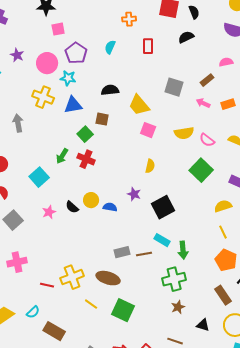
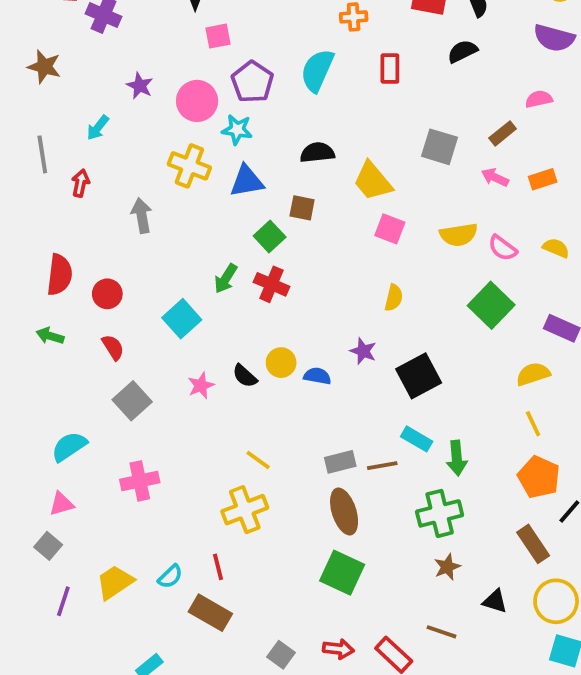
cyan semicircle: (110, 47) -> (317, 70), size x1.6
brown ellipse: (108, 278) -> (344, 512), moved, turned 55
red line: (47, 285) -> (218, 567), moved, turned 64
yellow line: (91, 304) -> (258, 460), moved

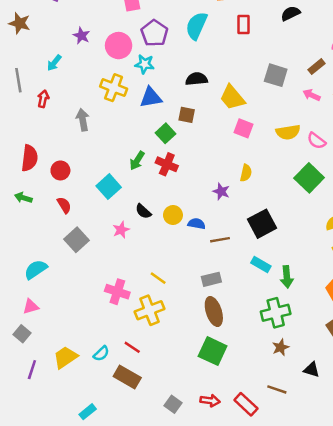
purple star: (363, 351) -> (221, 192), moved
black semicircle: (245, 376) -> (143, 211), moved
brown line: (382, 466) -> (220, 240), moved
pink cross: (140, 481) -> (117, 292), moved, turned 30
red line: (218, 567) -> (132, 347), turned -42

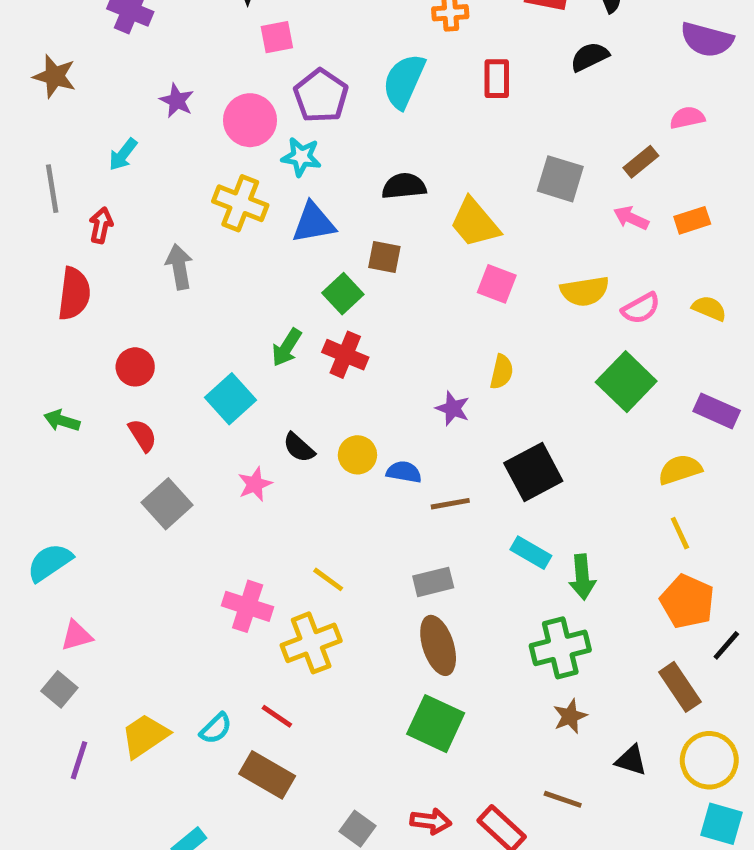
pink semicircle: (316, 141) -> (641, 308), turned -66
red semicircle: (29, 158) -> (74, 294), moved
cyan semicircle: (36, 269) -> (50, 562), moved

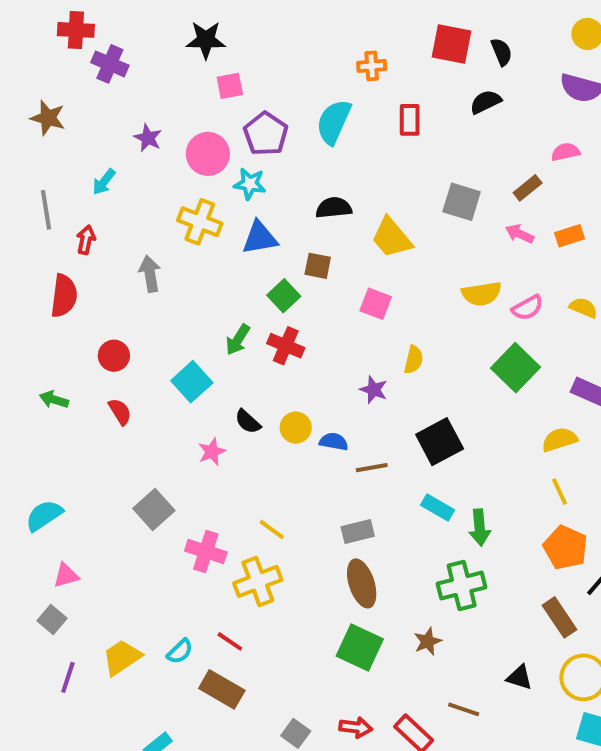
pink square: (497, 284) -> (376, 304), moved
gray square: (167, 504) -> (154, 510), moved
brown star: (570, 716) -> (428, 641), moved

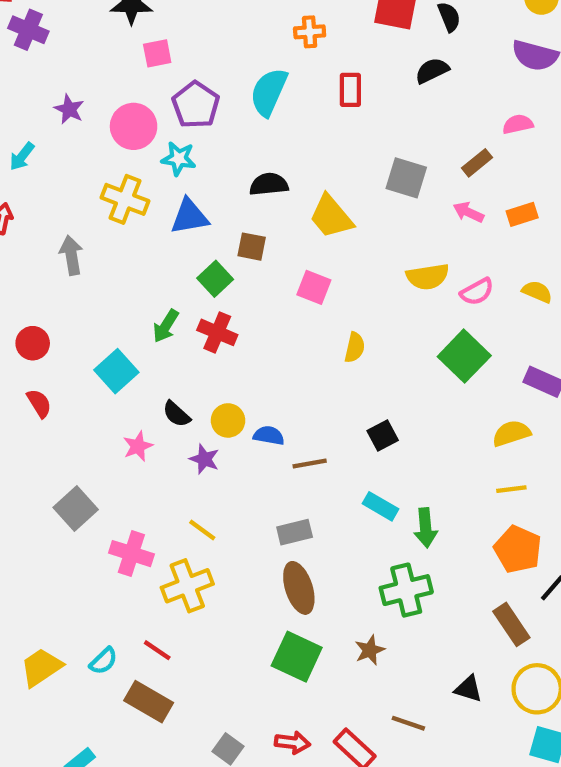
purple star: (374, 390) -> (204, 459), moved
black square: (440, 442) -> (383, 435), size x0.6
yellow line: (559, 492) -> (511, 489), turned -72

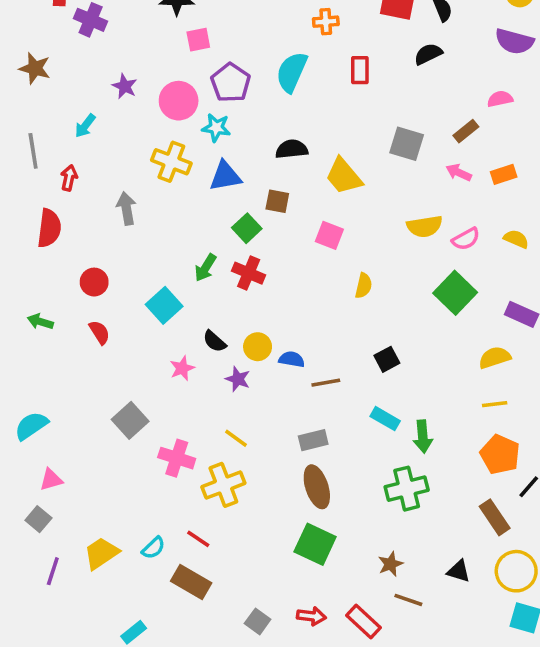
brown star: (370, 650) -> (390, 564), moved

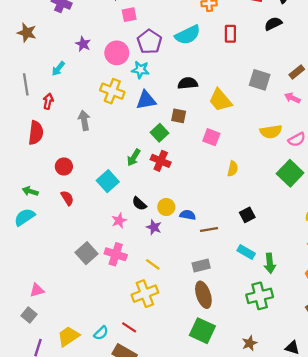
cyan semicircle: (292, 72) -> (188, 35), turned -140
cyan semicircle: (31, 426) -> (25, 217), moved
pink cross: (177, 458) -> (116, 254), moved

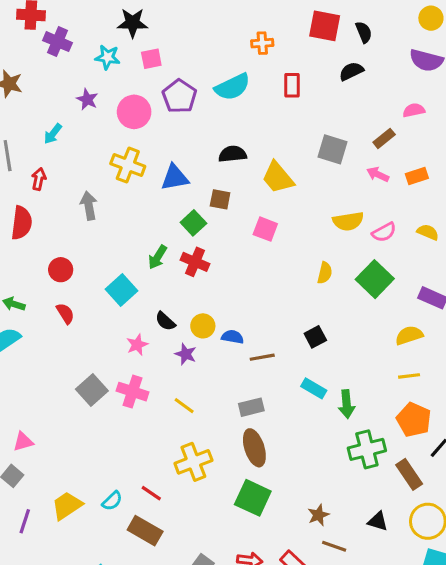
cyan star: (140, 70) -> (108, 57), moved
yellow semicircle: (233, 169) -> (325, 273), moved
yellow cross: (145, 294) -> (193, 462), moved
green cross: (260, 296) -> (367, 449), moved

